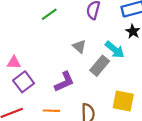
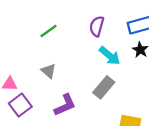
gray triangle: (79, 46) -> (49, 71), moved
cyan arrow: (115, 50) -> (110, 56), moved

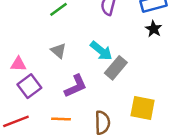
cyan arrow: (110, 56) -> (101, 51), moved

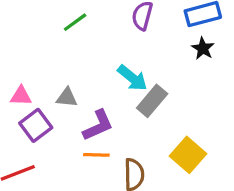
gray triangle: (59, 51) -> (67, 98), moved, turned -35
yellow square: (143, 108) -> (188, 155), turned 30
orange line: (61, 119) -> (96, 155), moved

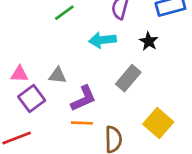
black star: (203, 48) -> (149, 41), moved
cyan arrow: (132, 78) -> (102, 40), moved, turned 135

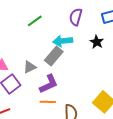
gray triangle: (57, 75) -> (30, 67), turned -32
gray rectangle: (128, 78) -> (54, 56), moved

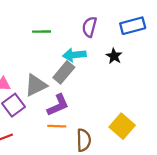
green line: (35, 21) -> (42, 32), turned 35
gray triangle: (30, 67) -> (36, 85), size x1.5

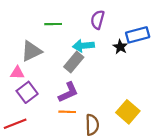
blue rectangle: (133, 26) -> (138, 35), moved
gray triangle: (36, 85) -> (31, 51), moved

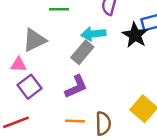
black star: (120, 47) -> (135, 35), size x1.5
orange line: (67, 112) -> (75, 121), moved

